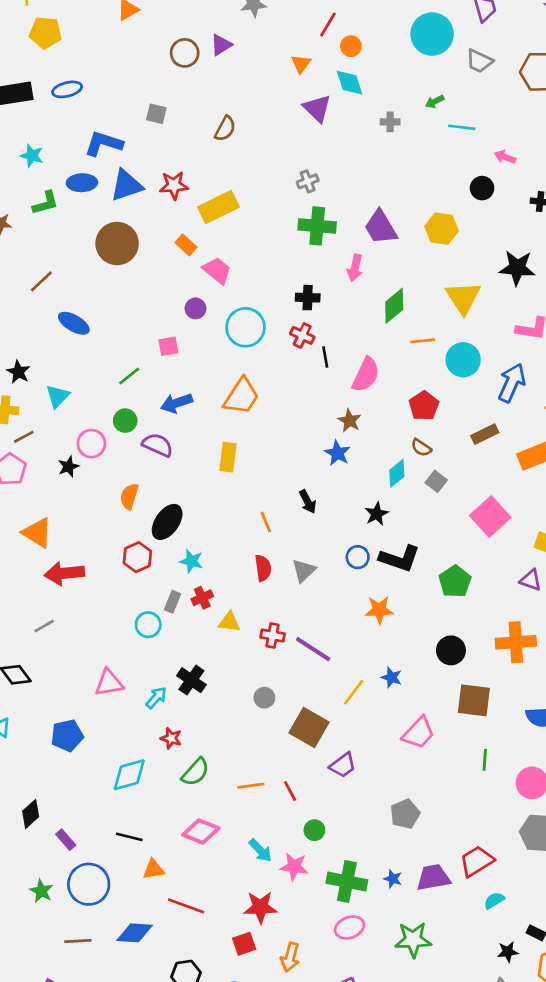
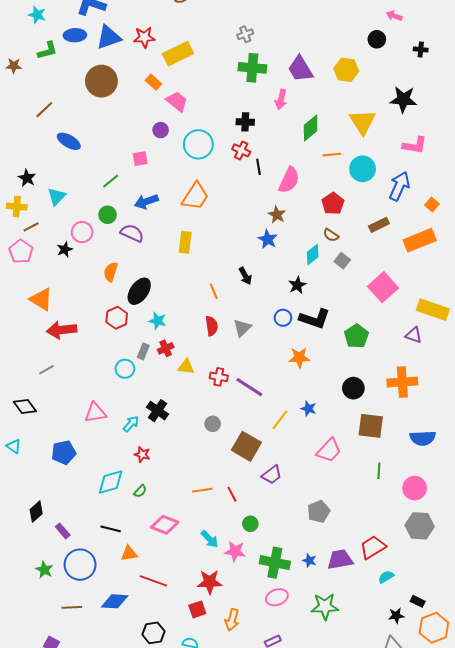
green semicircle: (195, 772) -> (140, 491), moved, size x0.6

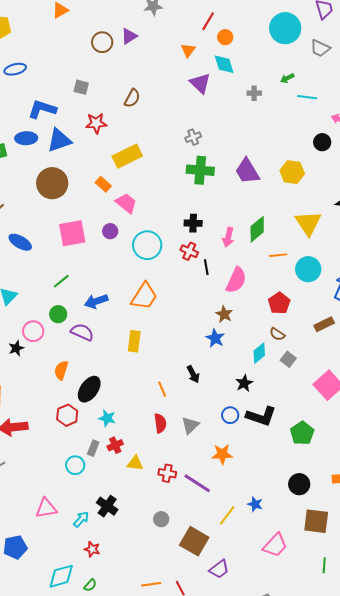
red star: (144, 37) -> (96, 123), moved
pink arrow: (281, 99) -> (228, 237), moved
pink square: (140, 159) -> (72, 233), moved, size x1.8
orange star: (299, 358) -> (222, 454), moved

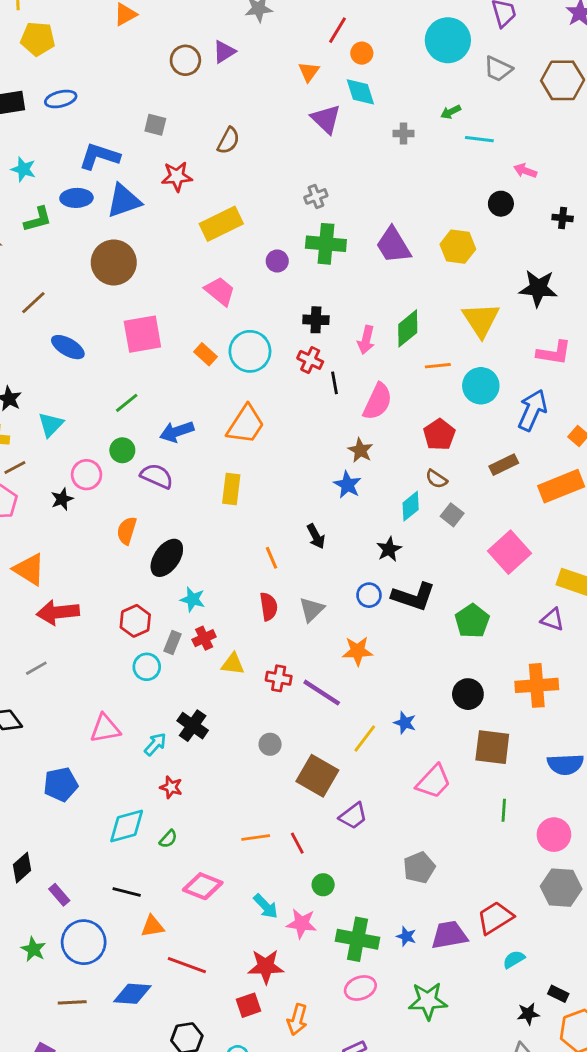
orange rectangle: (103, 184) -> (206, 354), moved
purple circle: (110, 231) -> (277, 261), moved
red hexagon: (67, 415) -> (135, 621), moved

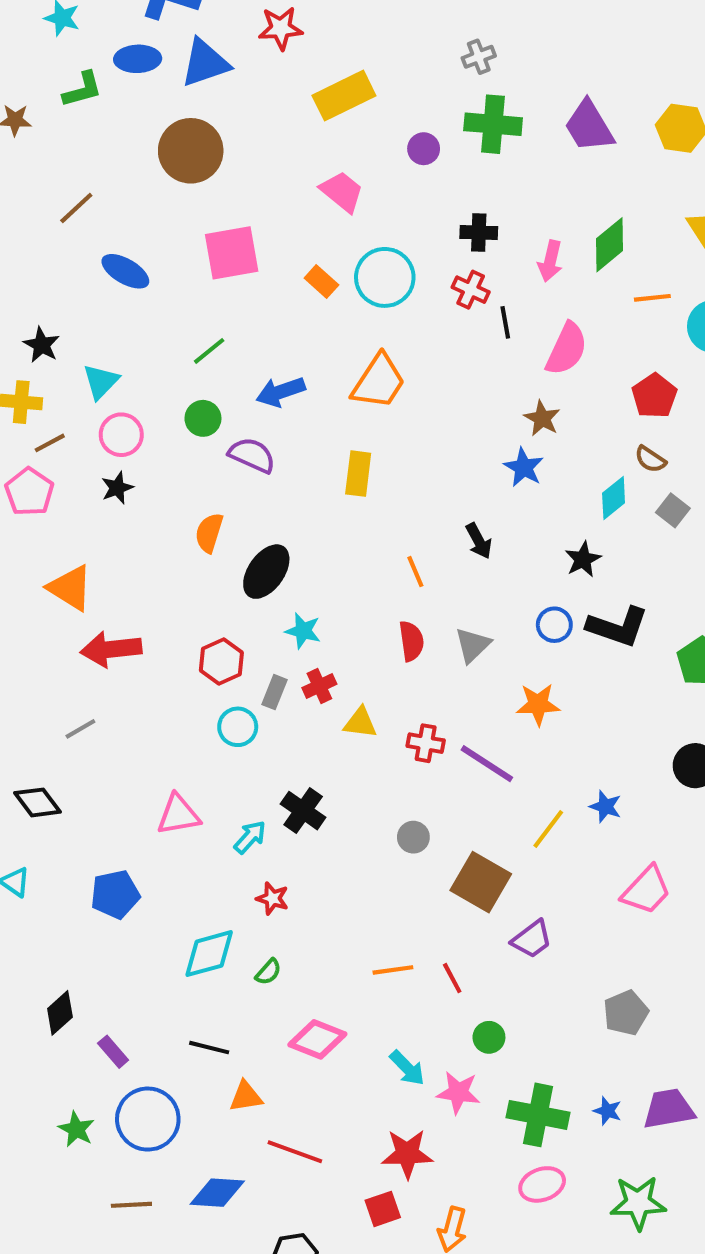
pink circle: (87, 475) -> (121, 435), moved

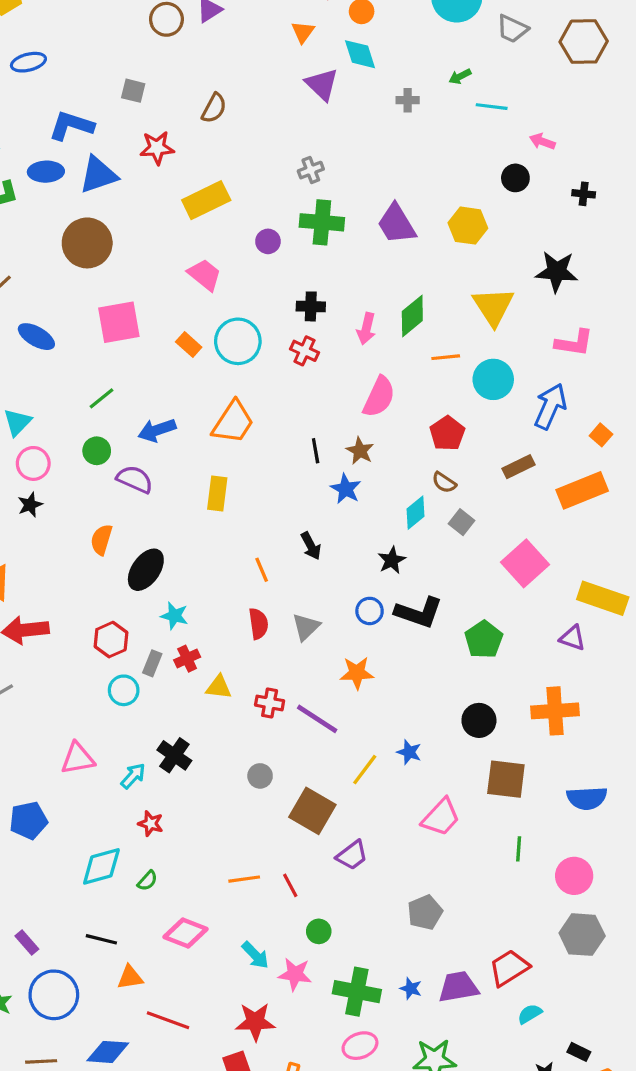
black line: (505, 322) -> (316, 451), moved

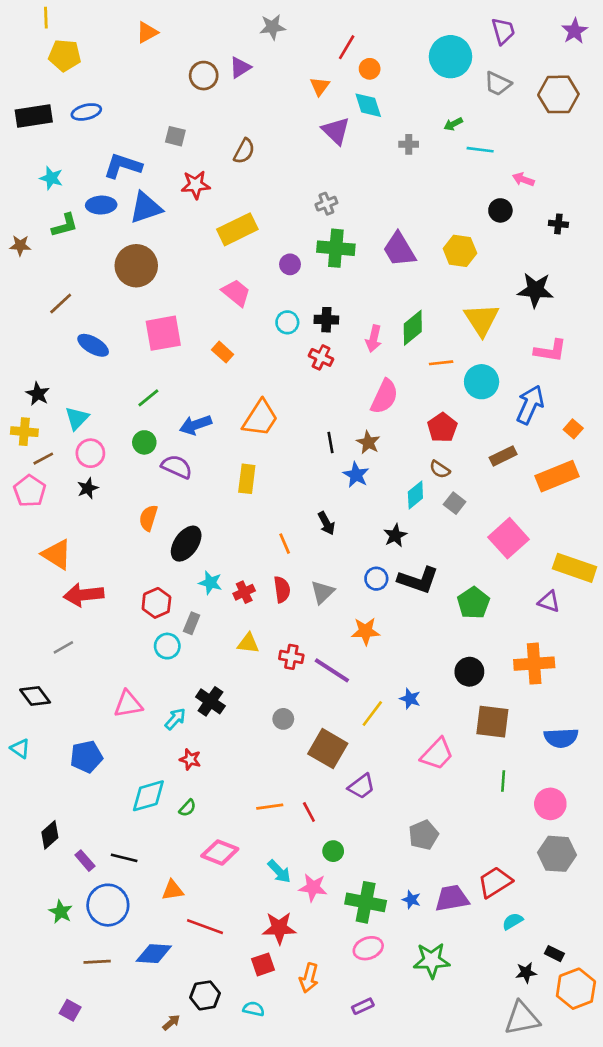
cyan circle: (238, 341) -> (287, 322), moved, size x0.6
red cross: (187, 659) -> (244, 592), moved
black line: (101, 939) -> (124, 858), moved

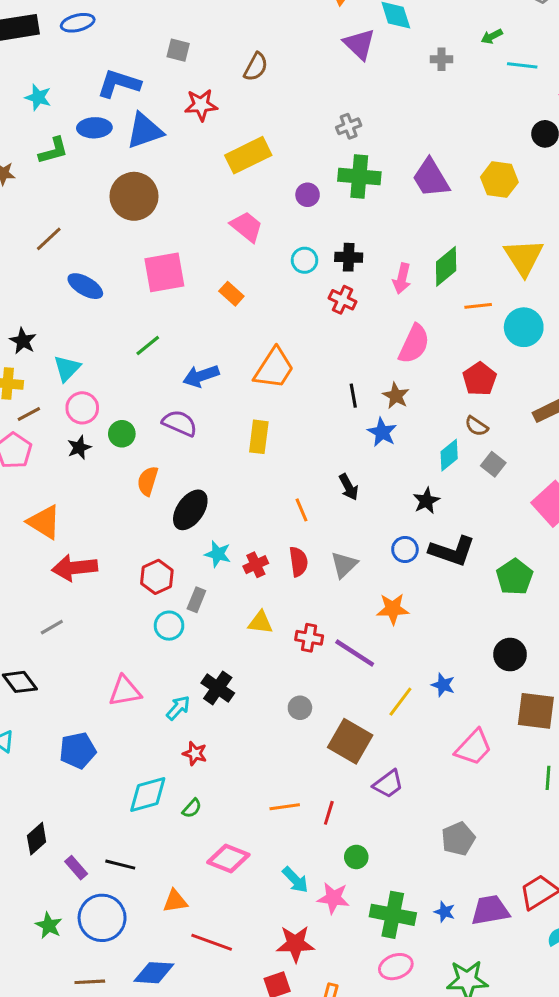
green circle: (144, 442) -> (122, 434), moved
red line: (309, 812) -> (329, 813), turned 45

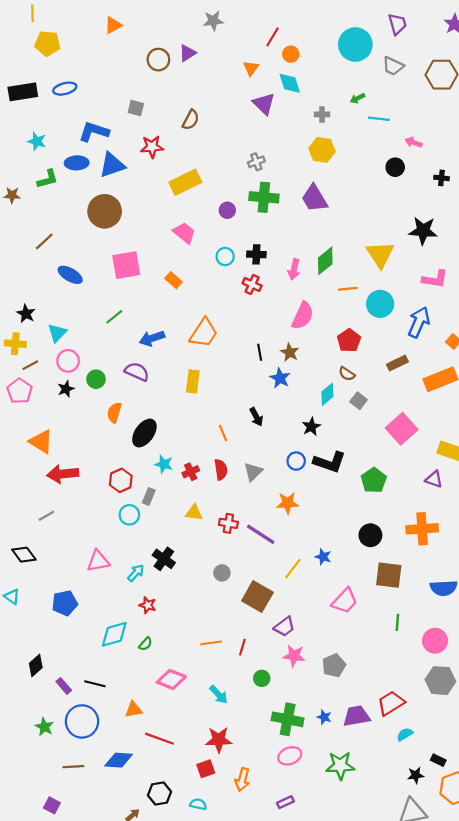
yellow hexagon: (499, 180) -> (322, 150), moved
pink star: (333, 898) -> (294, 656), moved

